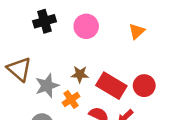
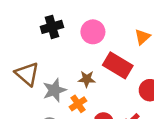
red rectangle: (111, 86) -> (118, 65), moved

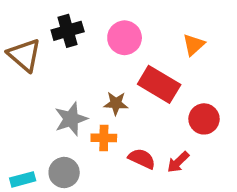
brown triangle: (27, 74) -> (24, 55), moved
orange cross: (78, 104) -> (104, 138), turned 35

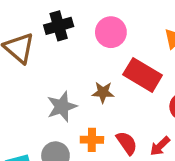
orange cross: (104, 138) -> (92, 140), moved
red semicircle: (142, 159) -> (127, 143), turned 30

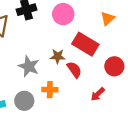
gray star: (62, 107) -> (29, 66), turned -30
red semicircle: (127, 143) -> (74, 70), moved

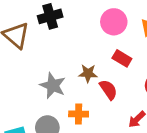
pink circle: (63, 14) -> (114, 22), moved
red rectangle: (85, 44) -> (122, 58), size x0.6

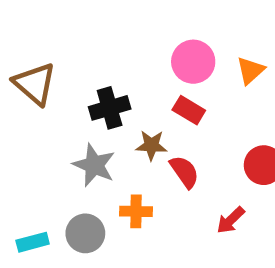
black cross: (50, 16) -> (110, 108), moved
red rectangle: (122, 58) -> (189, 110), moved

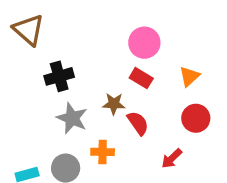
orange triangle: (250, 70) -> (189, 76), moved
brown triangle: (35, 84) -> (29, 30), moved
black cross: (110, 108) -> (59, 76), moved

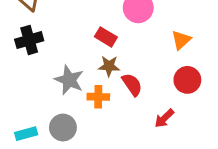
black cross: (59, 76) -> (29, 40), moved
red rectangle: (141, 78) -> (106, 37), moved
orange cross: (103, 152) -> (98, 97), moved

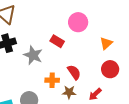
brown star: (109, 66) -> (69, 92), moved
gray star: (69, 80) -> (33, 55), moved

